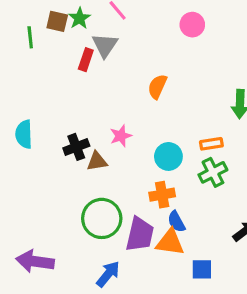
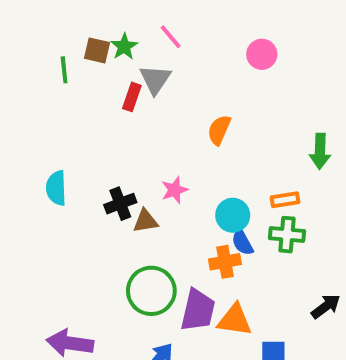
green cross: (213, 172) -> (287, 235), turned 32
blue semicircle: (176, 222) -> (242, 242), moved

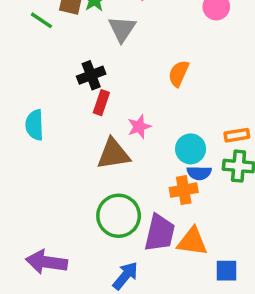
green line: (64, 70) -> (41, 20), turned -50
red rectangle: (132, 97) -> (101, 103), moved
black cross: (120, 204) -> (91, 75), moved
brown triangle: (145, 221) -> (113, 154), size x1.5
blue semicircle: (242, 242) -> (199, 173), turned -60

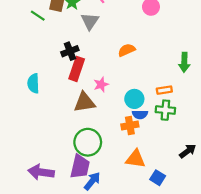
orange semicircle: (179, 73) -> (127, 50), turned 42
red rectangle: (101, 103) -> (77, 69), size x1.5
purple trapezoid: (160, 233) -> (80, 167), moved
blue square: (227, 271) -> (158, 178), turned 32

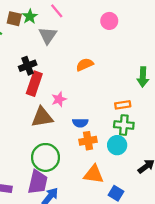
cyan circle: (134, 99) -> (117, 145), moved
blue semicircle: (140, 114) -> (80, 123), moved

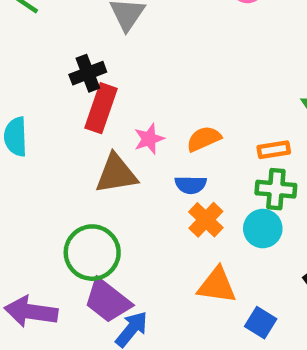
orange semicircle: (85, 65) -> (204, 139), moved
orange cross: (88, 141) -> (206, 220), turned -36
green circle: (45, 157) -> (92, 253), moved
purple trapezoid: (38, 182) -> (107, 301), turned 115

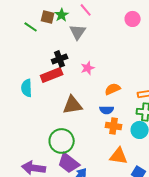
red rectangle: (101, 108) -> (52, 75), moved, turned 50
pink star: (149, 139) -> (88, 68), moved
orange cross: (206, 220) -> (114, 126), turned -35

